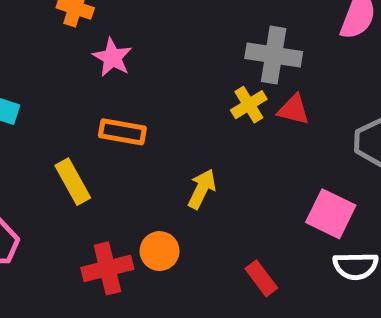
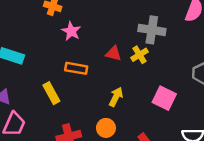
red triangle: (294, 110) -> (113, 53), moved
pink square: (331, 214) -> (164, 98), moved
orange circle: (160, 251) -> (106, 128), moved

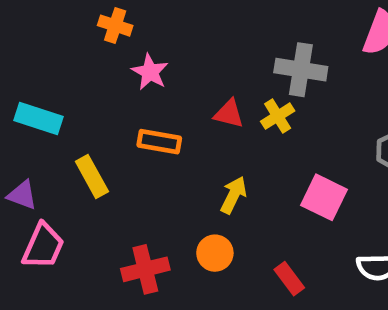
yellow rectangle: (51, 93) -> (92, 176), moved

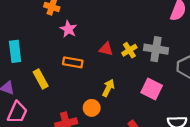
gray cross: (301, 70) -> (156, 49), moved
cyan rectangle: (38, 118) -> (15, 51), turned 65
orange circle: (215, 253) -> (92, 108), moved

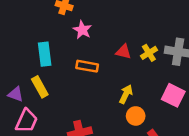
cyan rectangle: (15, 51) -> (45, 54), moved
yellow rectangle: (41, 79) -> (40, 87), moved
orange circle: (92, 108) -> (136, 116), moved

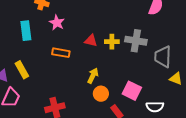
yellow cross: (149, 53) -> (112, 42), turned 32
cyan rectangle: (45, 54) -> (26, 31), moved
pink square: (173, 95) -> (132, 91), moved

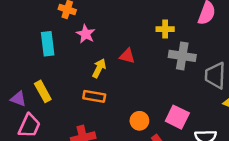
yellow cross: (112, 42) -> (165, 29), moved
orange rectangle: (61, 53) -> (94, 96), moved
yellow arrow: (93, 76) -> (99, 68), moved

